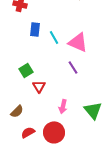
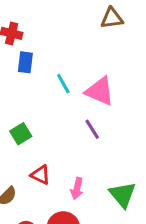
blue rectangle: (35, 29) -> (25, 62), moved
red triangle: (39, 86) -> (40, 175), moved, turned -32

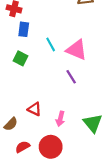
green square: (21, 134) -> (20, 58), moved, turned -32

